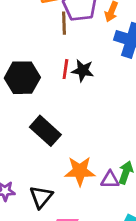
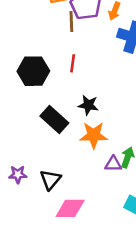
black star: (83, 70) -> (88, 105), moved
orange star: (80, 171) -> (94, 135), moved

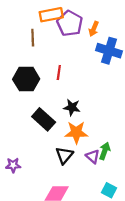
brown line: (71, 21) -> (33, 38), moved
purple triangle: (113, 164) -> (93, 156), turned 40
black triangle: (50, 180) -> (64, 155), moved

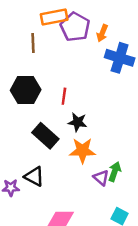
red line: (59, 72) -> (64, 96), moved
black triangle: (64, 155) -> (34, 177), moved, turned -42

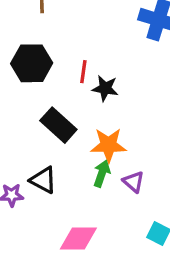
black star: (78, 122) -> (105, 88), moved
green arrow: (115, 172) -> (102, 173), moved

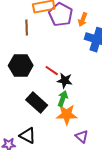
red line: (83, 72) -> (52, 71), turned -64
green arrow: (102, 173) -> (63, 99), moved

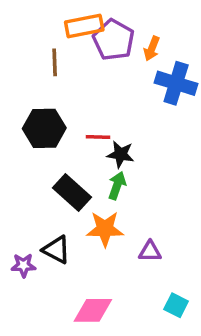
red line: (52, 71) -> (98, 137), turned -32
orange star: (67, 115) -> (105, 229), moved
purple triangle: (82, 137) -> (150, 251), turned -40

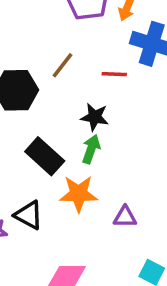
brown line: (55, 62) -> (63, 65), moved, turned 40
red line: (98, 137) -> (114, 74), moved

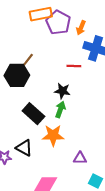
brown line: (63, 65) -> (27, 61), moved
purple triangle: (125, 217) -> (80, 158), moved

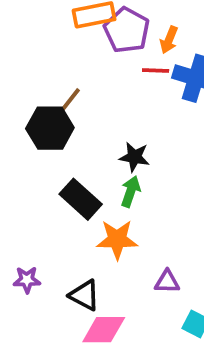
red line: (74, 66) -> (156, 71), moved
black triangle: (24, 148) -> (84, 295), moved

